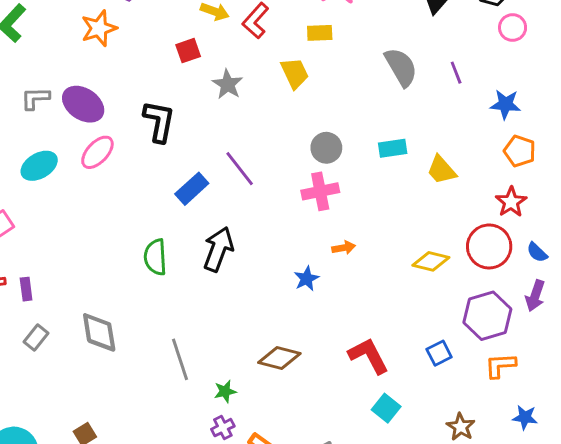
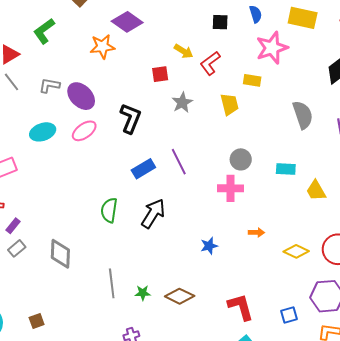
orange arrow: (344, 248) -> (256, 232), moved
purple rectangle: (26, 289) -> (13, 226), moved, turned 35
green star: (225, 391) -> (143, 293), moved

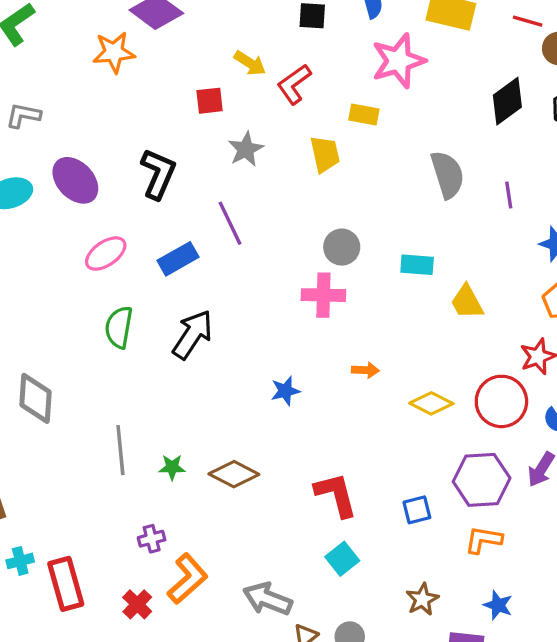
purple ellipse: (81, 96) -> (75, 180), moved
pink ellipse: (84, 131) -> (106, 254), moved
purple line: (179, 162) -> (230, 223), moved

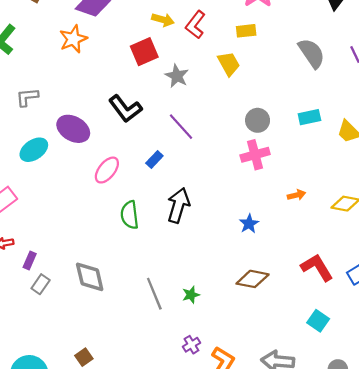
red square: (210, 101) -> (144, 52), size x1.4
black L-shape: (158, 174) -> (125, 109), turned 136
blue rectangle: (178, 259) -> (154, 159), size x0.7
brown diamond: (234, 474) -> (253, 279), moved
red L-shape: (336, 495) -> (317, 267), moved

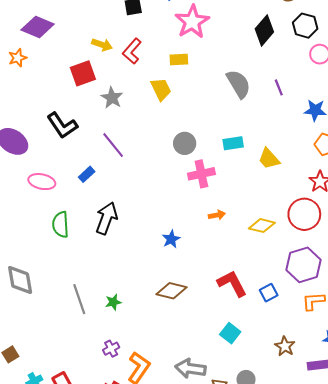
orange star: (73, 39) -> (18, 58), size x0.7
pink cross: (255, 155) -> (201, 174), moved
pink ellipse: (107, 170) -> (42, 182), turned 60

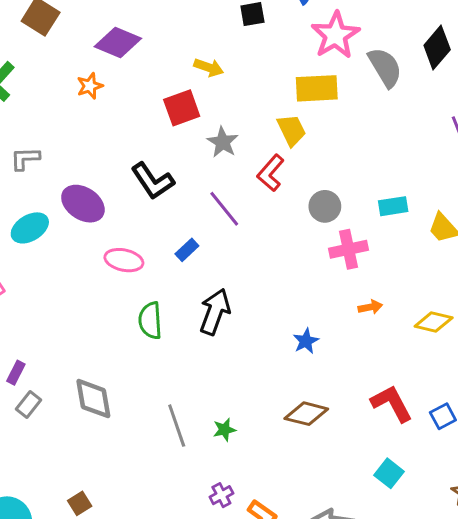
red L-shape: (132, 51) -> (271, 173), moved
yellow rectangle: (179, 59) -> (317, 88), size x1.6
gray semicircle: (239, 84) -> (385, 67), moved

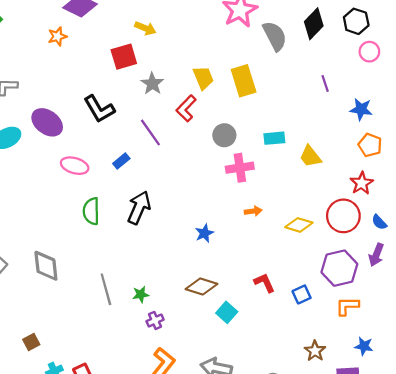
yellow rectangle: (317, 88) -> (244, 81), moved, turned 72
red L-shape: (392, 403) -> (265, 283), size x0.7
cyan square: (389, 473) -> (227, 312), moved
purple cross: (221, 495) -> (155, 320), moved

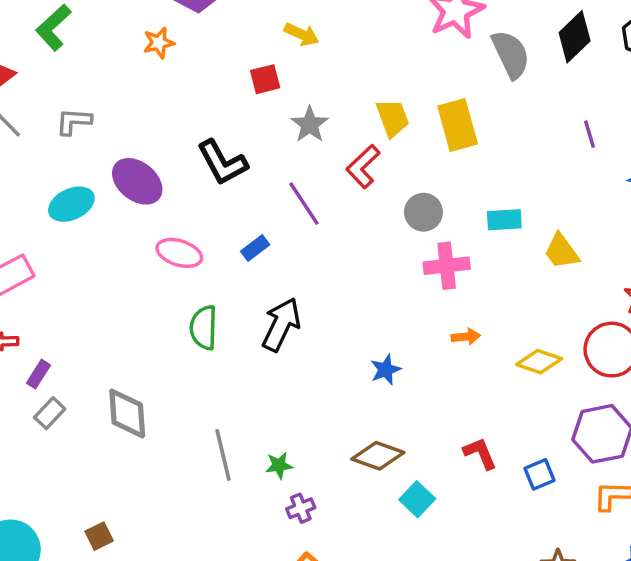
red square: (124, 57) -> (265, 79), size x0.7

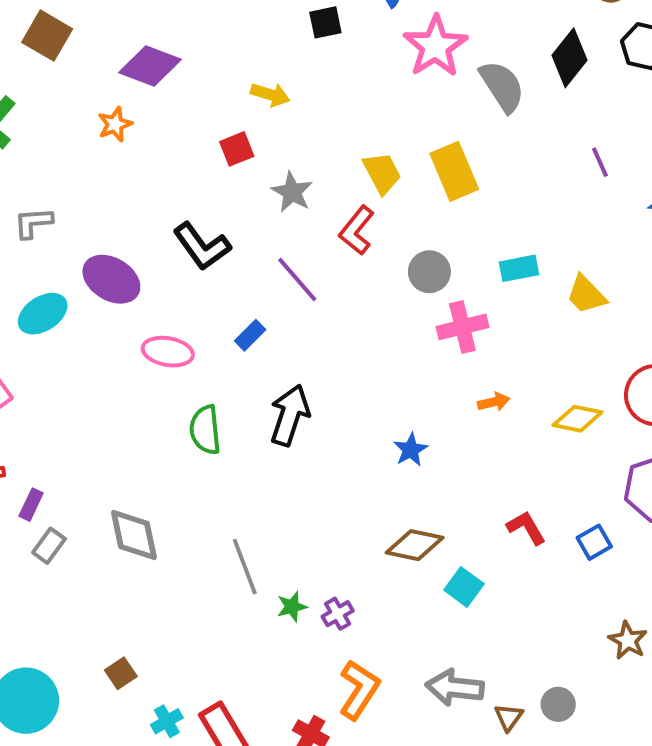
green star: (279, 465) -> (292, 607), moved

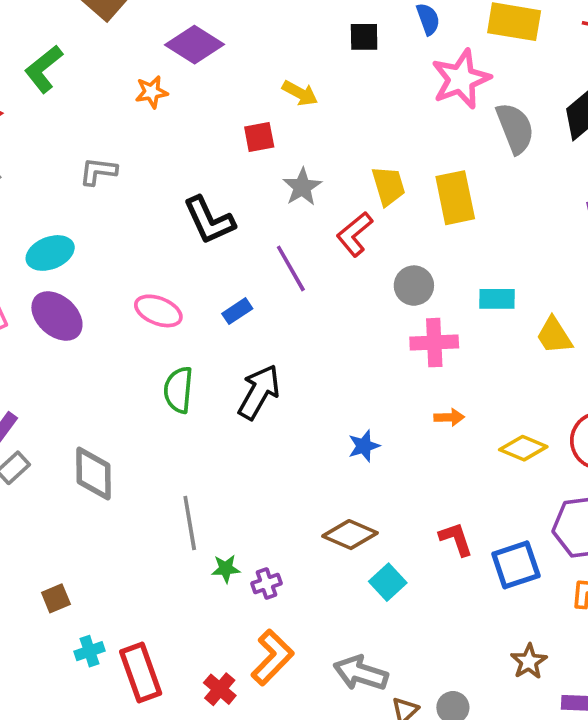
gray L-shape: (33, 223) -> (98, 171), moved
purple ellipse: (111, 279) -> (57, 316), moved
blue square: (594, 542) -> (516, 565), size x1.5

